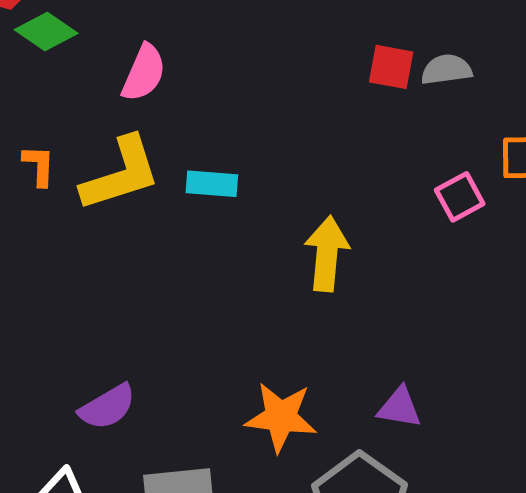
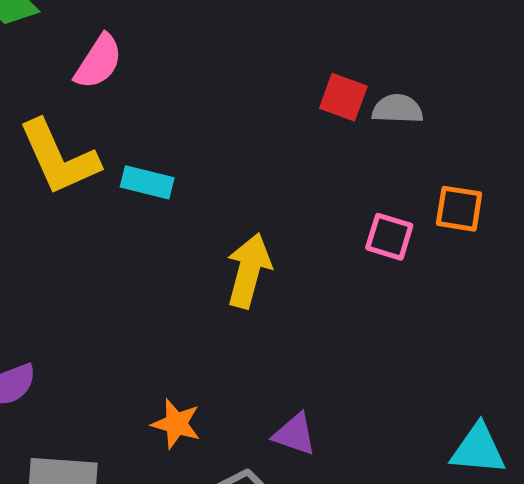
yellow L-shape: (121, 174) -> (59, 158), turned 74
pink square: (460, 197) -> (389, 237), turned 36
orange star: (281, 417) -> (176, 424), size x0.7

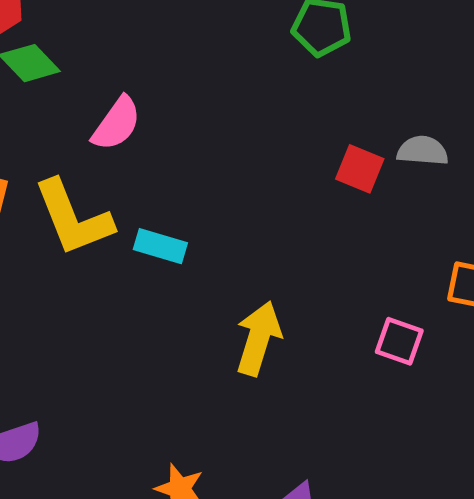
gray semicircle: (397, 109) -> (423, 151), moved
pink square: (389, 237) -> (399, 341), moved

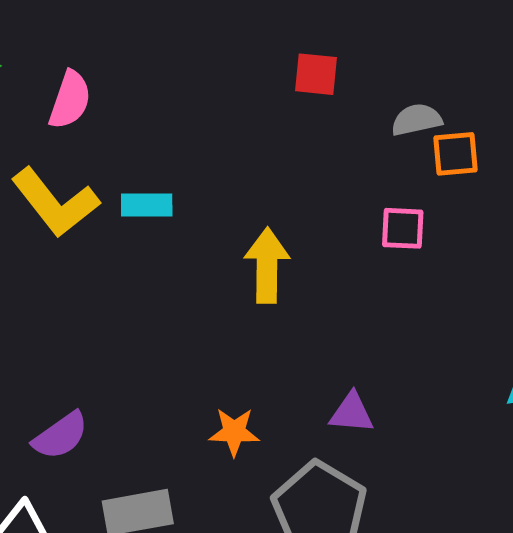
gray semicircle: (423, 151) -> (417, 120), moved

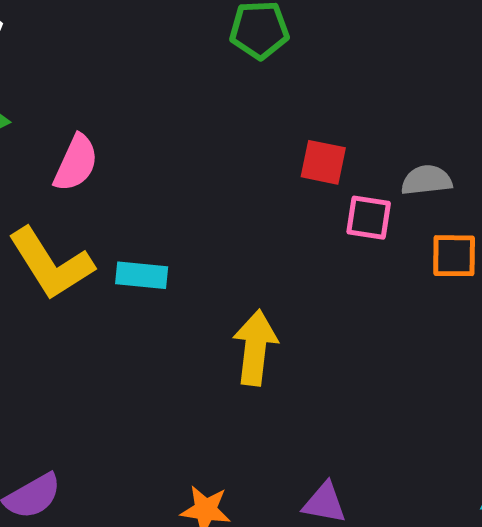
gray semicircle: (417, 120) -> (427, 180), moved
pink square: (403, 228) -> (369, 218), moved

